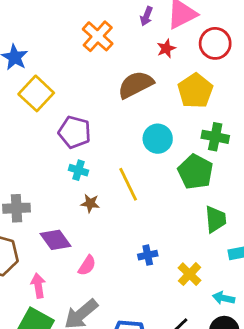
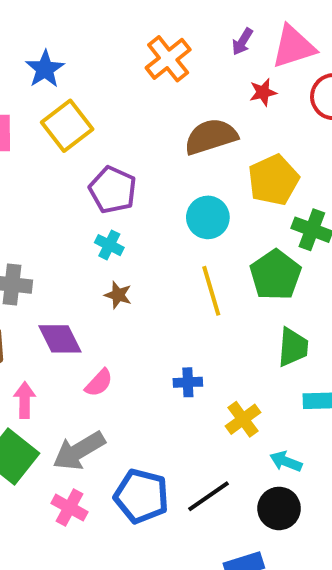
yellow pentagon: (195, 91) -> (273, 180), moved
cyan circle: (158, 139) -> (208, 217), moved
yellow line: (128, 184) -> (211, 291), moved

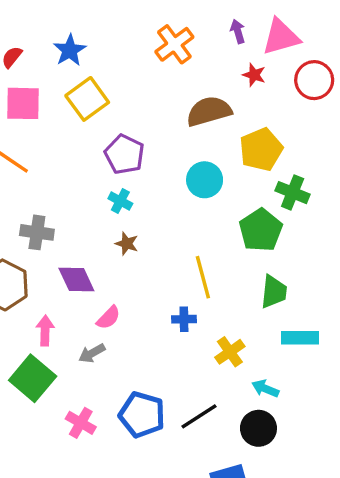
purple arrow: (242, 42) -> (238, 31), turned 130
red star: (263, 92) -> (254, 75), turned 30
yellow line: (211, 291) -> (203, 277), moved
gray arrow: (79, 451) -> (92, 353), moved, size x0.6

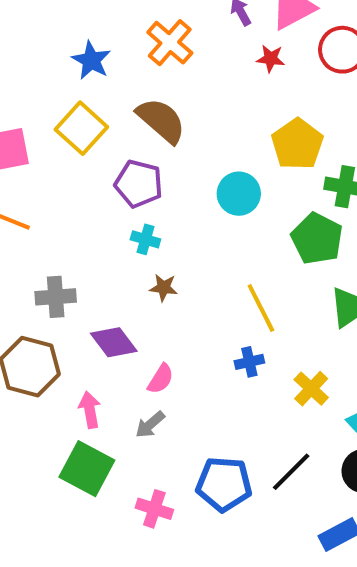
blue star: (70, 50) -> (91, 60), moved
brown semicircle: (209, 111) -> (161, 120), moved, turned 69

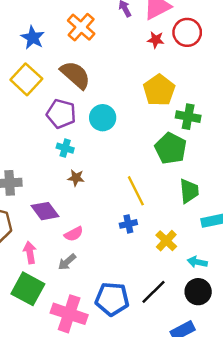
red star: (271, 59) -> (156, 40), moved
cyan circle: (239, 194) -> (103, 118), moved
pink semicircle: (161, 379) -> (74, 234), turned 30
pink cross: (154, 509) -> (69, 314), size x1.6

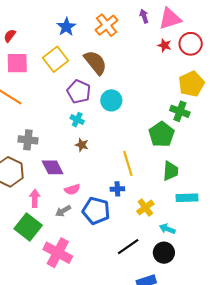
yellow pentagon: (159, 90) -> (191, 84), moved
blue pentagon: (112, 299) -> (96, 211), moved

